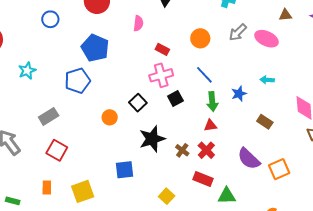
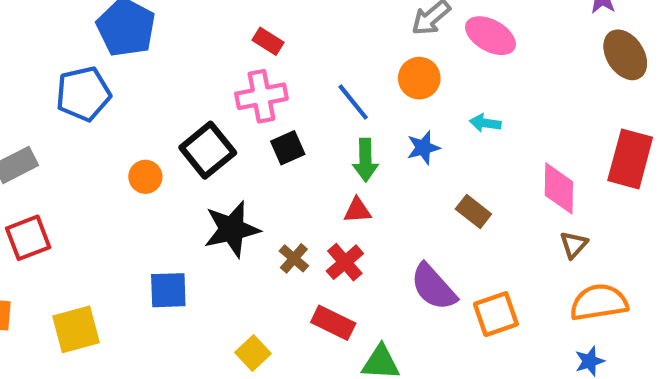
orange circle: (200, 38) -> (419, 78), moved
black square: (138, 103) -> (208, 150), size x1.4
red square: (57, 150) -> (28, 238), turned 35

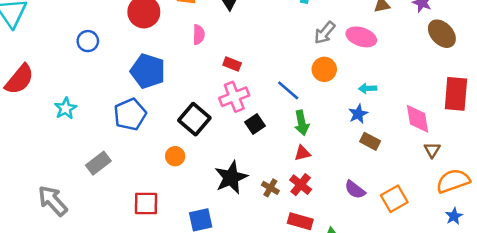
blue star: (423, 148) -> (358, 114), moved
black square: (208, 150) -> (194, 119), moved
red square: (28, 238) -> (146, 204), moved, turned 32
purple semicircle: (433, 287) -> (355, 190), size x0.7

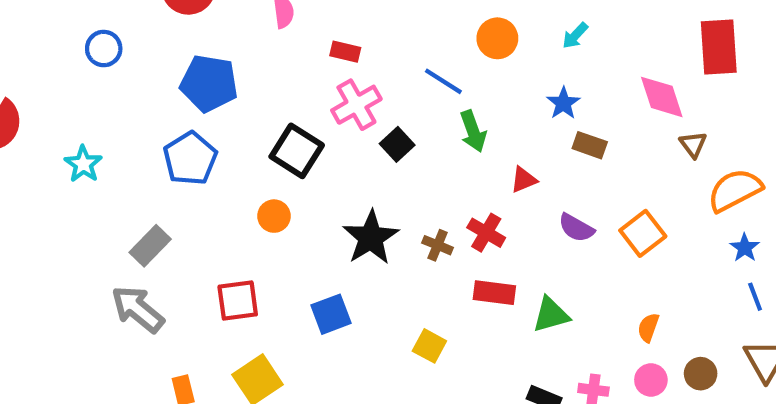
cyan arrow: (368, 88) -> (575, 36), moved, turned -36
red triangle: (302, 153) -> (524, 180), moved
gray arrow: (53, 201) -> (138, 309), moved

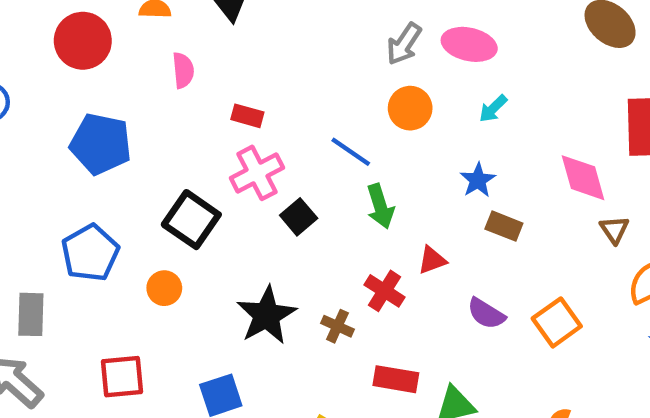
blue pentagon: (190, 158) -> (90, 253), moved
red cross: (486, 233) -> (385, 291), moved
gray rectangle: (150, 246) -> (31, 314), turned -45

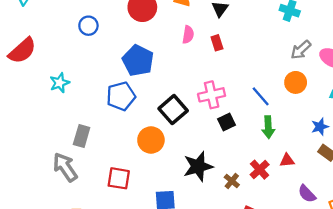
red rectangle: (247, 116) -> (217, 43), moved, turned 42
blue pentagon: (90, 253) -> (121, 96), moved
orange circle: (164, 288) -> (151, 140), size x1.5

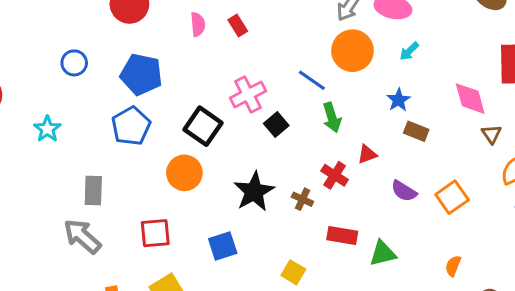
blue circle: (88, 26) -> (74, 63), moved
orange circle: (296, 82) -> (353, 51), size x1.4

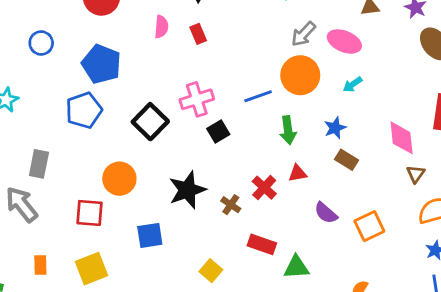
blue line: (312, 80) -> (258, 96), turned -64
green arrow: (332, 118) -> (288, 130), moved
orange circle: (184, 173) -> (119, 179), moved

